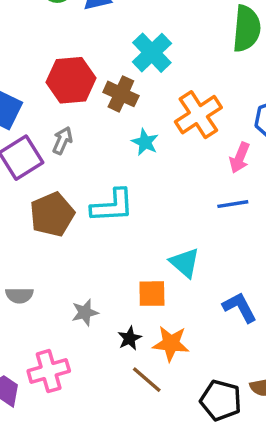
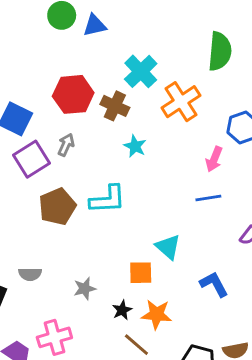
orange cross: (198, 115) -> (181, 102), moved

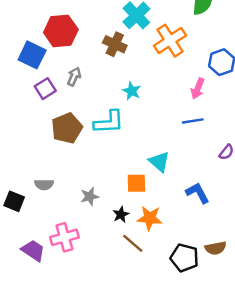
red hexagon: (73, 94) -> (61, 31), moved
cyan star: (135, 146) -> (132, 91), moved
purple square: (31, 159) -> (45, 89), size x0.7

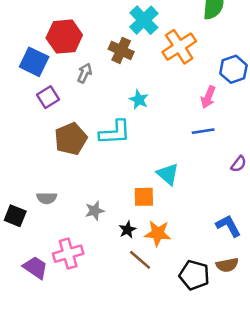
gray arrow: (74, 77) -> (85, 73), moved
blue L-shape: (198, 193) -> (228, 226), moved

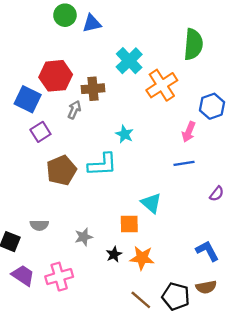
brown cross: (121, 50) -> (93, 89), moved, turned -30
brown line: (140, 260) -> (141, 300), moved
purple trapezoid: (35, 267) -> (23, 275), moved

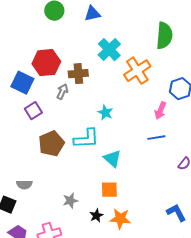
blue triangle: (92, 23) -> (92, 14), moved
cyan triangle: (151, 203) -> (112, 159), moved
gray semicircle: (39, 225) -> (24, 185), moved

